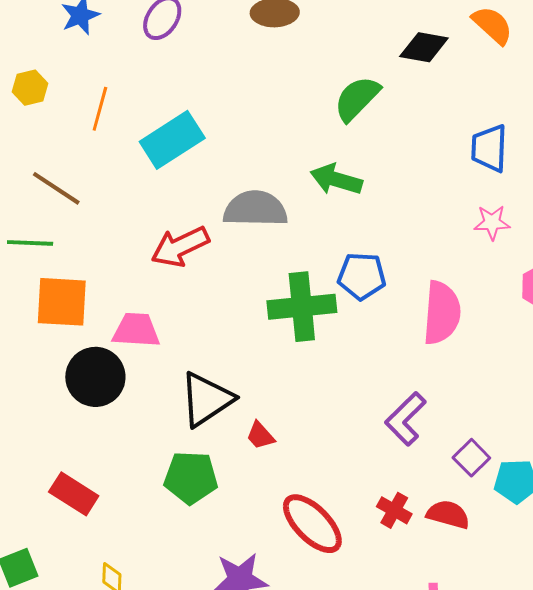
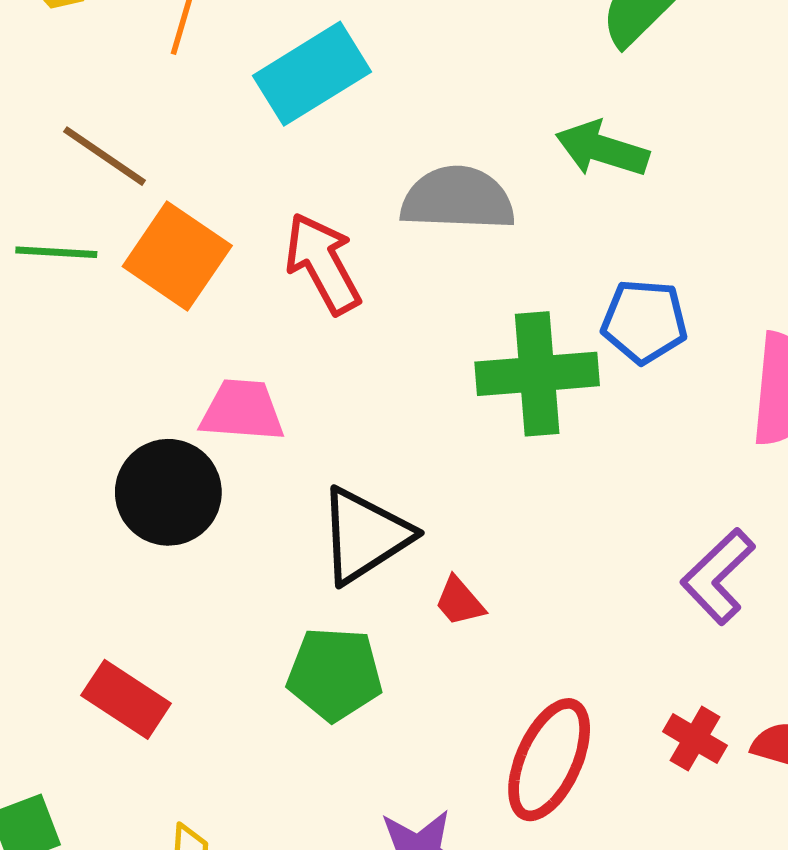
red arrow: (180, 247) -> (323, 263), turned 86
orange square: (62, 302) -> (177, 256), moved, turned 30
red ellipse: (312, 524) -> (549, 760), turned 68

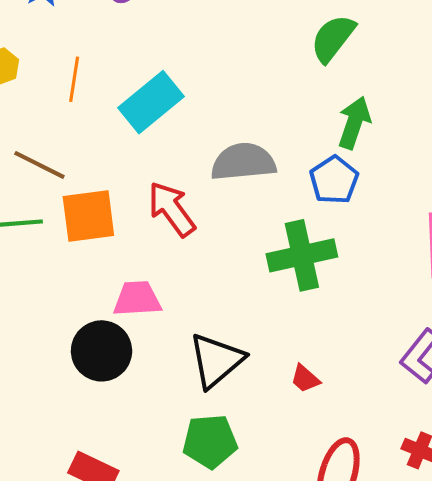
green arrow: (602, 149) -> (354, 123), moved, turned 99
orange square: (177, 256) -> (88, 216), turned -34
blue pentagon: (644, 321) -> (334, 180), moved, turned -30
red trapezoid: (459, 601) -> (305, 379), moved

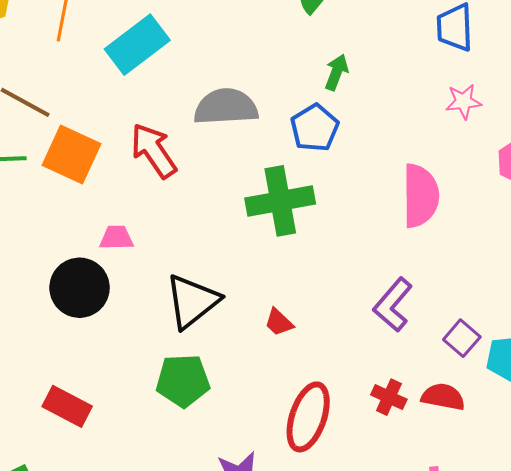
green arrow: (354, 123) -> (336, 72), size x0.7
orange square: (88, 216) -> (71, 155), turned 30
pink trapezoid: (137, 299) -> (117, 238), size x0.7

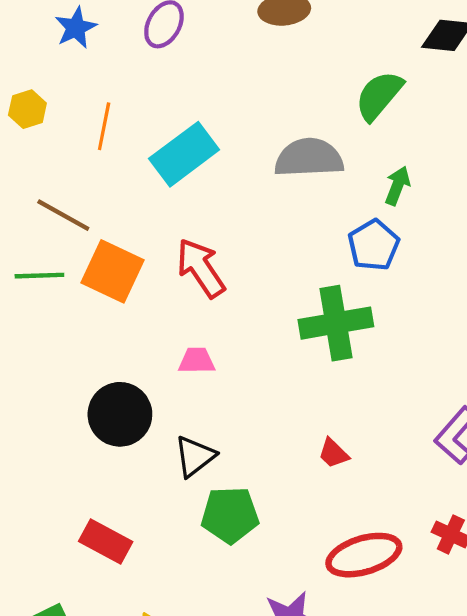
gray semicircle: (226, 107) -> (309, 158), moved
pink trapezoid: (117, 238) -> (197, 361), moved
black triangle: (192, 301) -> (195, 456), moved, size x0.7
red ellipse: (308, 417) -> (364, 555), turned 54

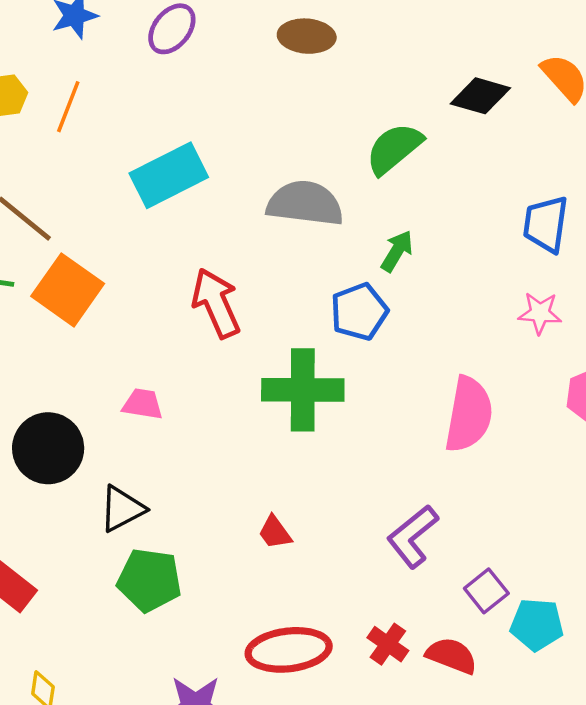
orange line: (104, 126) -> (68, 107), moved
red arrow: (201, 268) -> (216, 303), moved

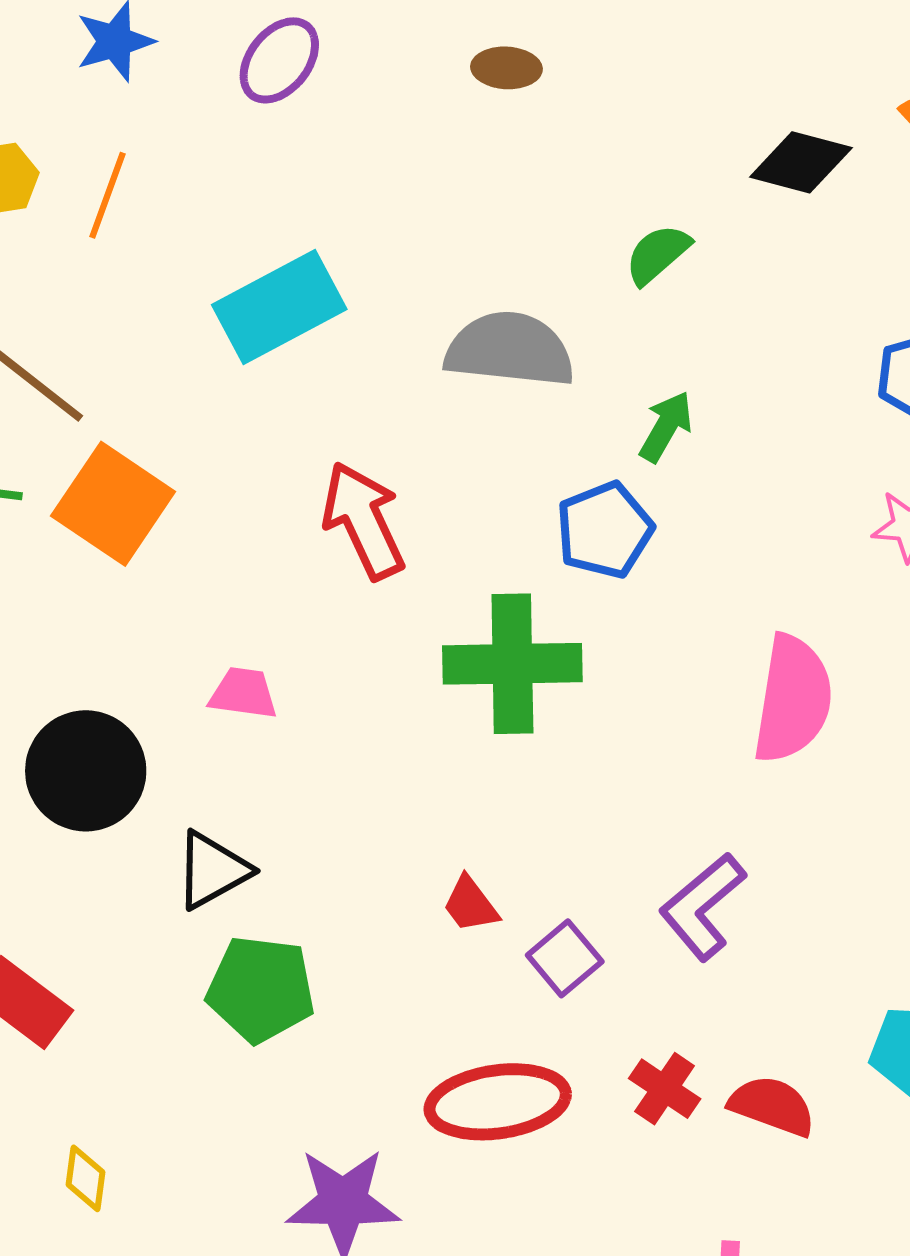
brown ellipse: (307, 36) -> (506, 68), size x0.7
green semicircle: (394, 149) -> (658, 254), size x0.7
purple square: (486, 591) -> (565, 958), moved

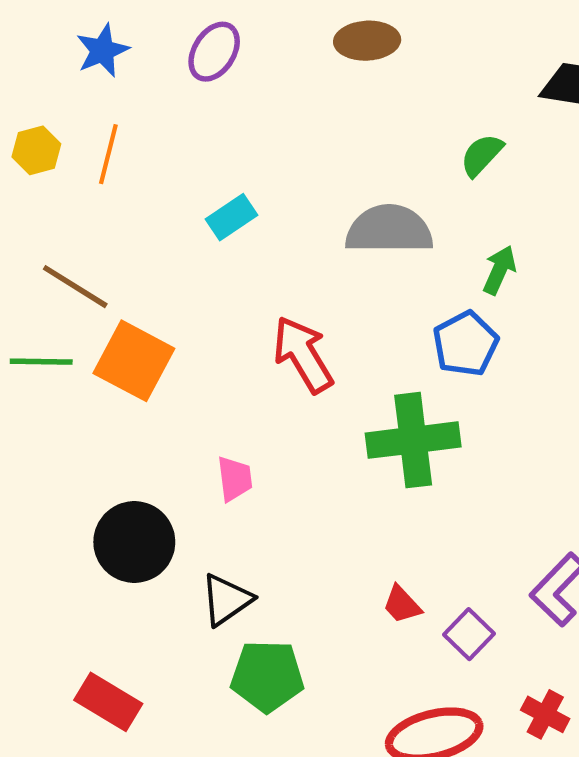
brown ellipse: (506, 68) -> (367, 41), size x1.4
cyan rectangle: (279, 307) -> (232, 217), size x0.6
pink trapezoid: (243, 693) -> (235, 479), turned 81

